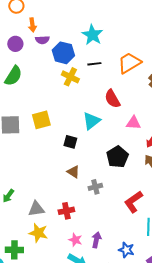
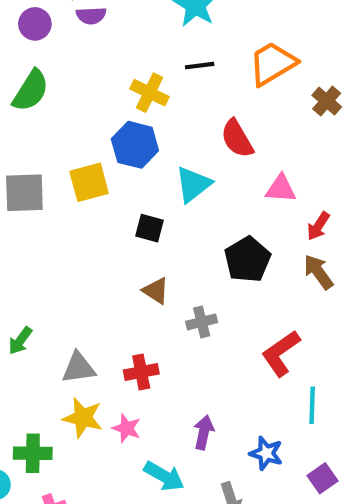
blue hexagon: (63, 53) -> (135, 145), moved
pink star: (75, 240) -> (127, 428), moved

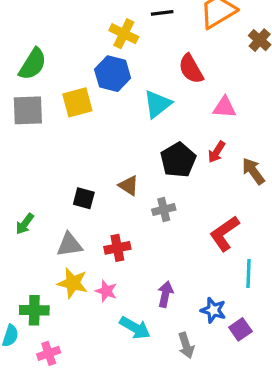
green semicircle: (31, 91) -> (33, 64), moved
red arrow: (318, 226) -> (216, 152), moved
black square: (150, 228) -> (84, 198), moved
black pentagon: (247, 259) -> (178, 160), moved
purple square: (322, 478) -> (240, 329), moved

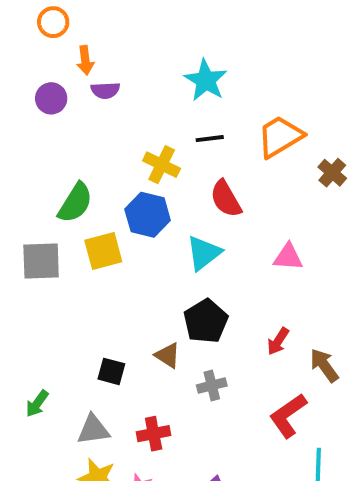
green semicircle: (33, 64) -> (75, 203), moved
red semicircle: (191, 69) -> (226, 199), moved
red arrow: (216, 152) -> (278, 341), moved
black pentagon: (178, 160) -> (206, 321), moved
brown arrow: (253, 171) -> (324, 365), moved

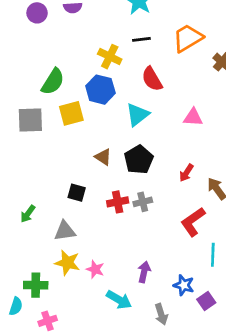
brown triangle: (168, 355) -> (103, 157), moved
red cross: (154, 434) -> (118, 202), moved

